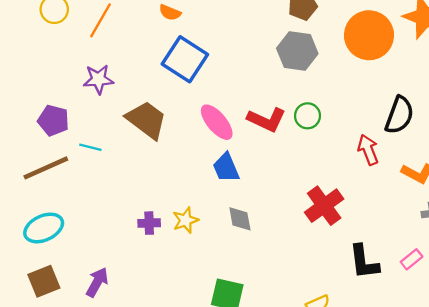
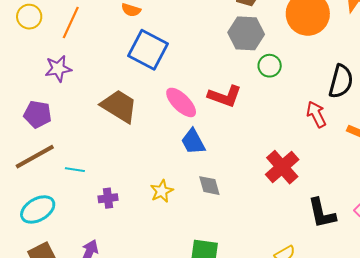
purple star: (98, 79) -> (58, 69), moved
green circle: (308, 116) -> (270, 66), moved
cyan line: (90, 147) -> (75, 170), moved
purple cross: (149, 223) -> (108, 198), moved

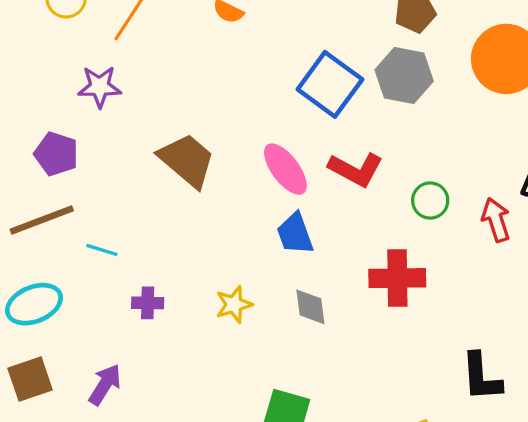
blue square: (148, 50) -> (330, 84), moved
green circle: (270, 66) -> (430, 201), moved
red cross: (282, 167) -> (397, 278), moved, turned 32

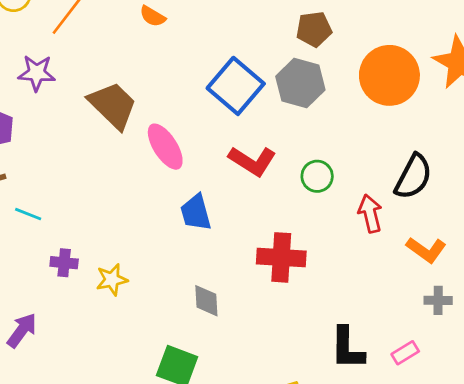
brown trapezoid: (187, 160) -> (113, 105), moved
pink ellipse: (285, 169) -> (165, 147), moved
green circle: (430, 201) -> (317, 176), moved
yellow star: (234, 304) -> (112, 280), moved
gray diamond: (310, 307) -> (206, 301), moved

